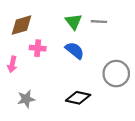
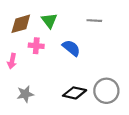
green triangle: (73, 22) -> (49, 21), moved
gray circle: (116, 74) -> (106, 91), moved

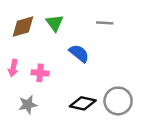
pink cross: (36, 46) -> (40, 73), moved

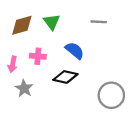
pink cross: (40, 73) -> (38, 56), moved
black diamond: (83, 103) -> (65, 77), moved
gray star: (28, 105) -> (24, 88), moved, turned -30

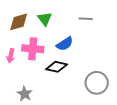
blue semicircle: (75, 51) -> (65, 44), turned 108
pink cross: (38, 56) -> (33, 49), size x1.5
gray star: (24, 88) -> (25, 94), moved

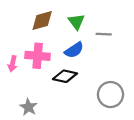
green triangle: (45, 19) -> (76, 22), moved
gray line: (86, 19) -> (104, 34), moved
brown diamond: (19, 22) -> (42, 20), moved

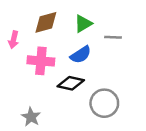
green triangle: (76, 22) -> (83, 24), turned 36
pink arrow: (13, 64) -> (14, 40), moved
gray circle: (110, 95) -> (104, 103), moved

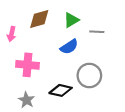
pink cross: (41, 61) -> (28, 65), moved
black diamond: (71, 83) -> (61, 90), moved
gray circle: (104, 103) -> (89, 76), moved

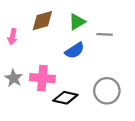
pink cross: (28, 65) -> (42, 78), moved
gray circle: (89, 76) -> (107, 91), moved
gray star: (26, 100) -> (14, 78), moved

